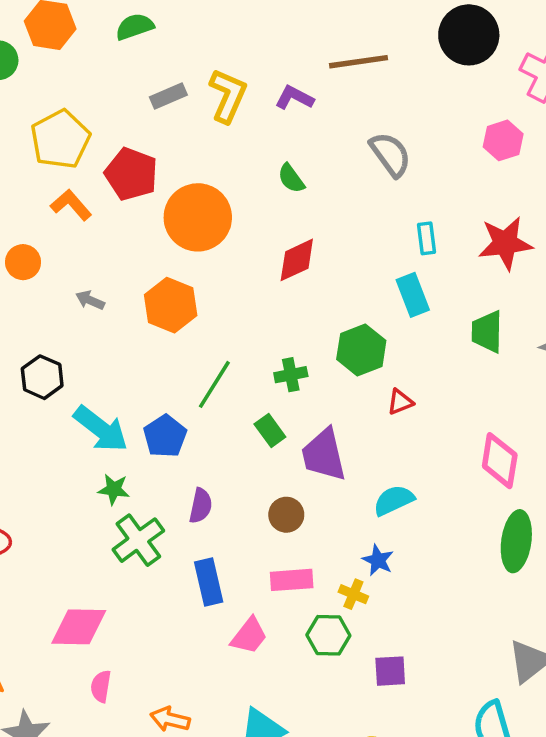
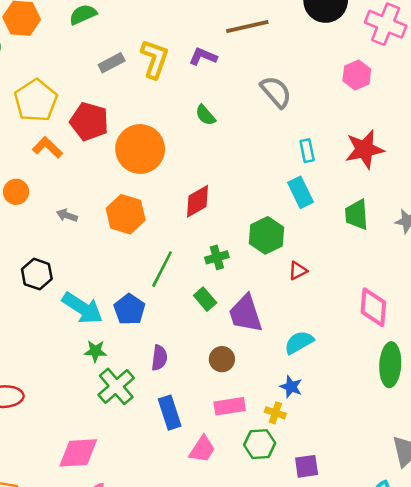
red diamond: (297, 260) -> (197, 201), moved

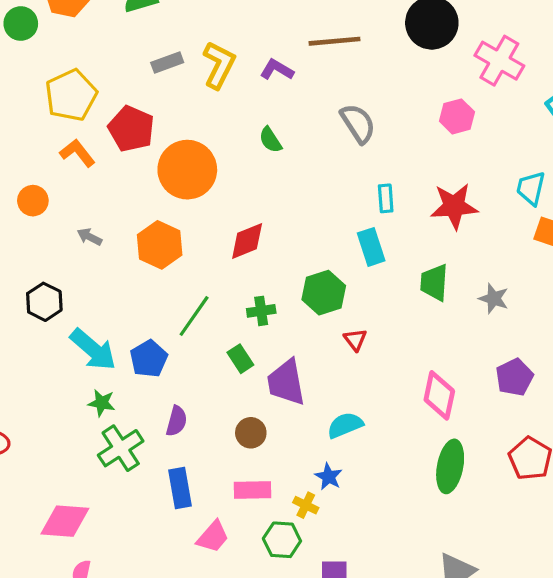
red triangle: (298, 271) -> (355, 340), turned -48

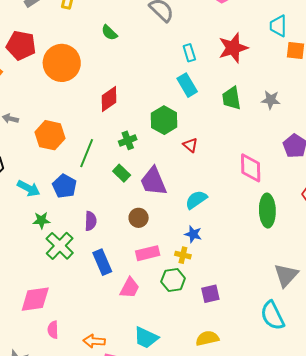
orange hexagon: (160, 245) -> (50, 135), moved
cyan arrow: (93, 350) -> (29, 188), size x0.7

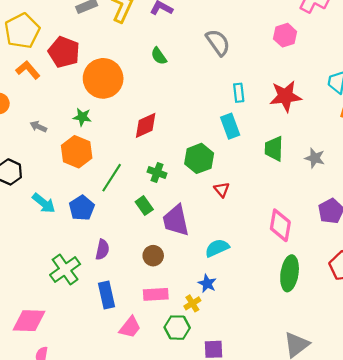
green cross: (128, 140) -> (157, 173), turned 30
green star: (41, 220) -> (82, 117), moved
yellow cross: (183, 255) -> (192, 303), turned 35

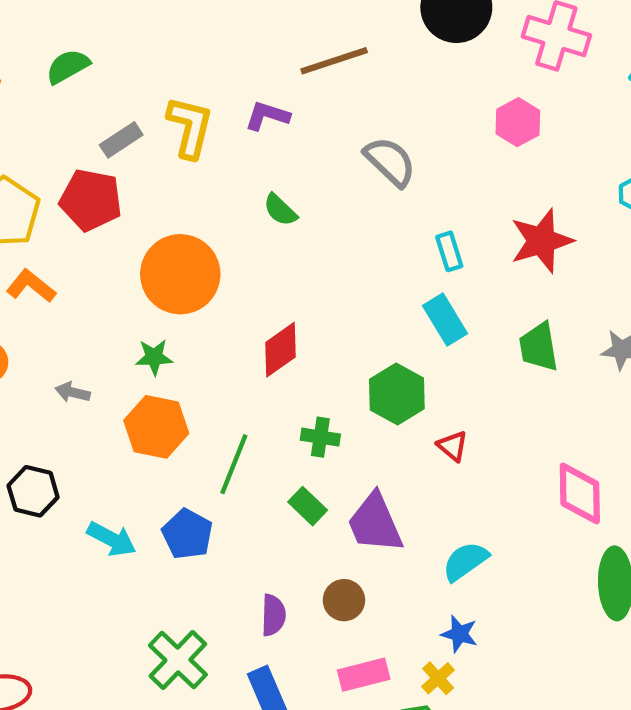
red pentagon: (64, 52) -> (91, 200), moved
purple semicircle: (102, 250) -> (273, 615), moved

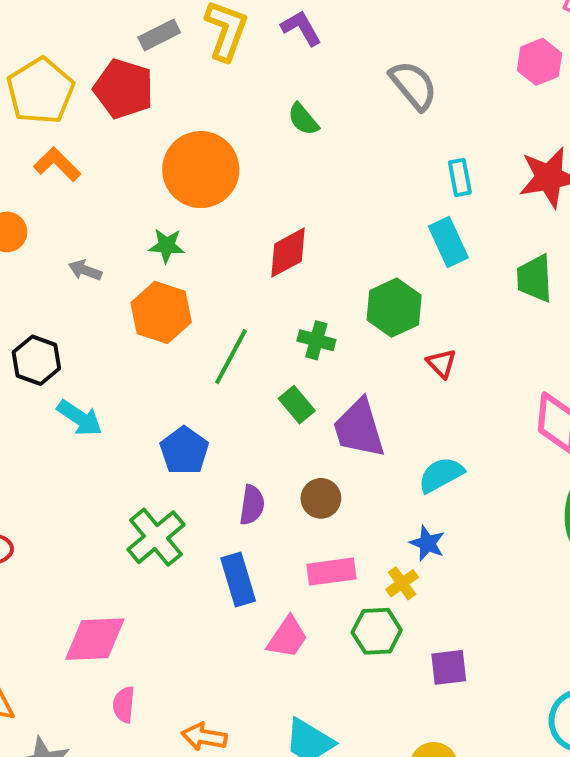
purple L-shape: (267, 116) -> (301, 28), turned 36
blue pentagon: (187, 534) -> (184, 451), moved
cyan arrow: (112, 539) -> (80, 418), moved

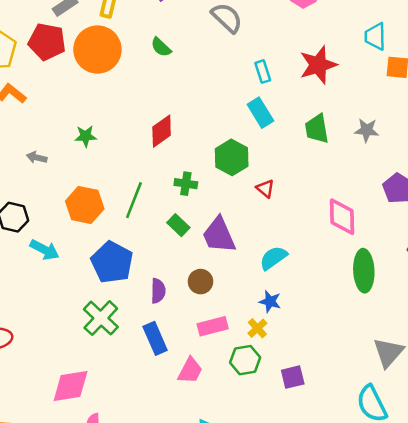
orange circle: (201, 170) -> (97, 50), moved
orange hexagon: (161, 312) -> (85, 205), moved
blue pentagon: (184, 451) -> (112, 262), size x1.4

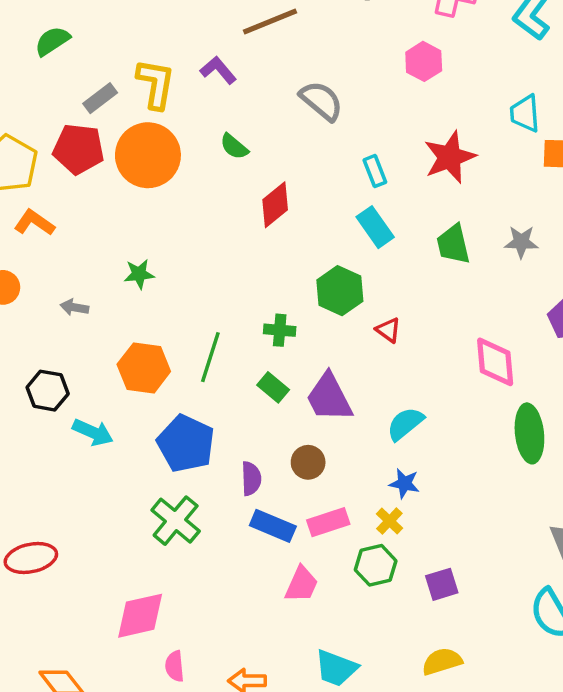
red diamond: (162, 131) -> (275, 205), moved
blue rectangle: (155, 338) -> (273, 526), moved, turned -40

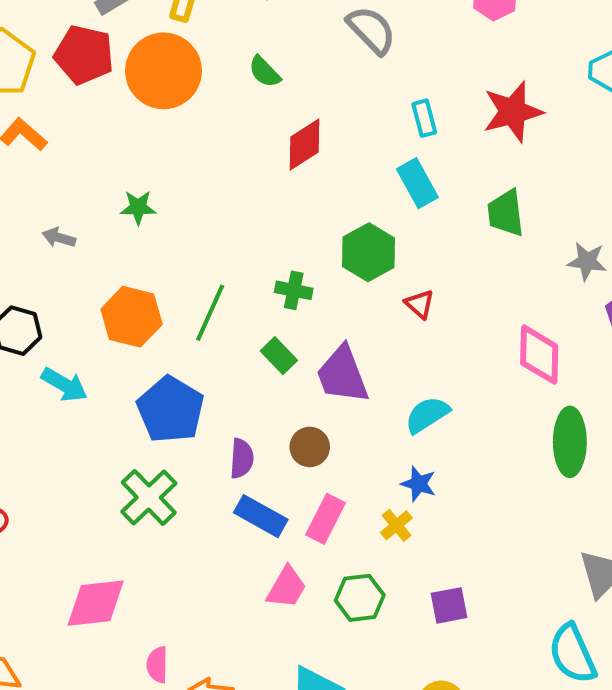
gray star: (521, 242) -> (587, 261), moved
pink rectangle: (328, 522) -> (325, 519), turned -51
green hexagon: (376, 565) -> (360, 598), moved
pink semicircle: (175, 666) -> (157, 665), moved

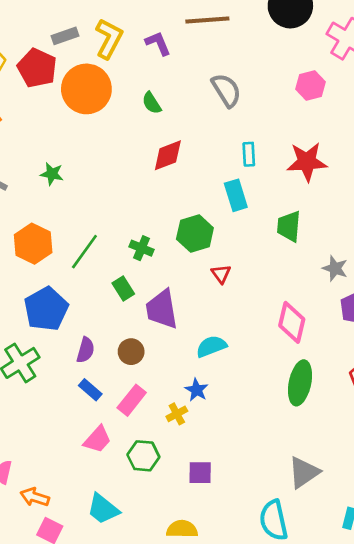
blue rectangle: (261, 516) -> (90, 390), size x0.7

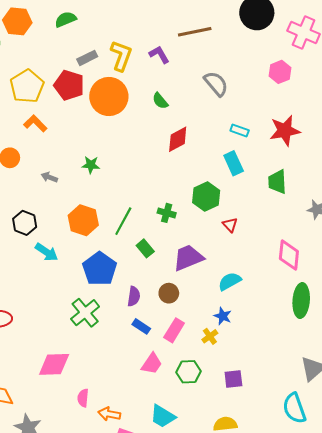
cyan rectangle: (249, 154) -> (240, 131), turned -60
green rectangle: (123, 288) -> (145, 248), moved
purple trapezoid: (162, 309) -> (188, 258), turned 84

